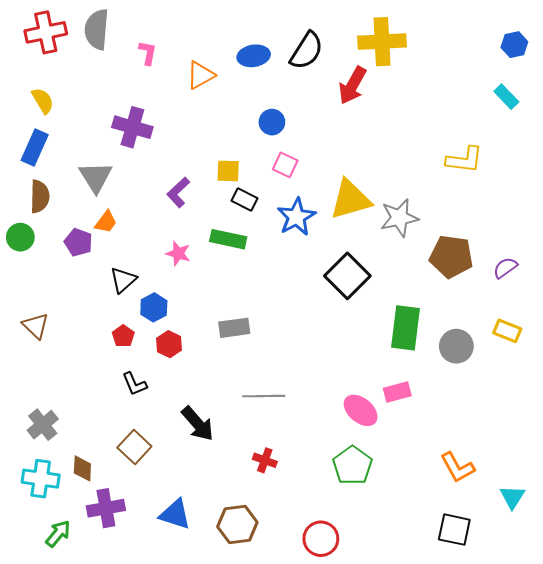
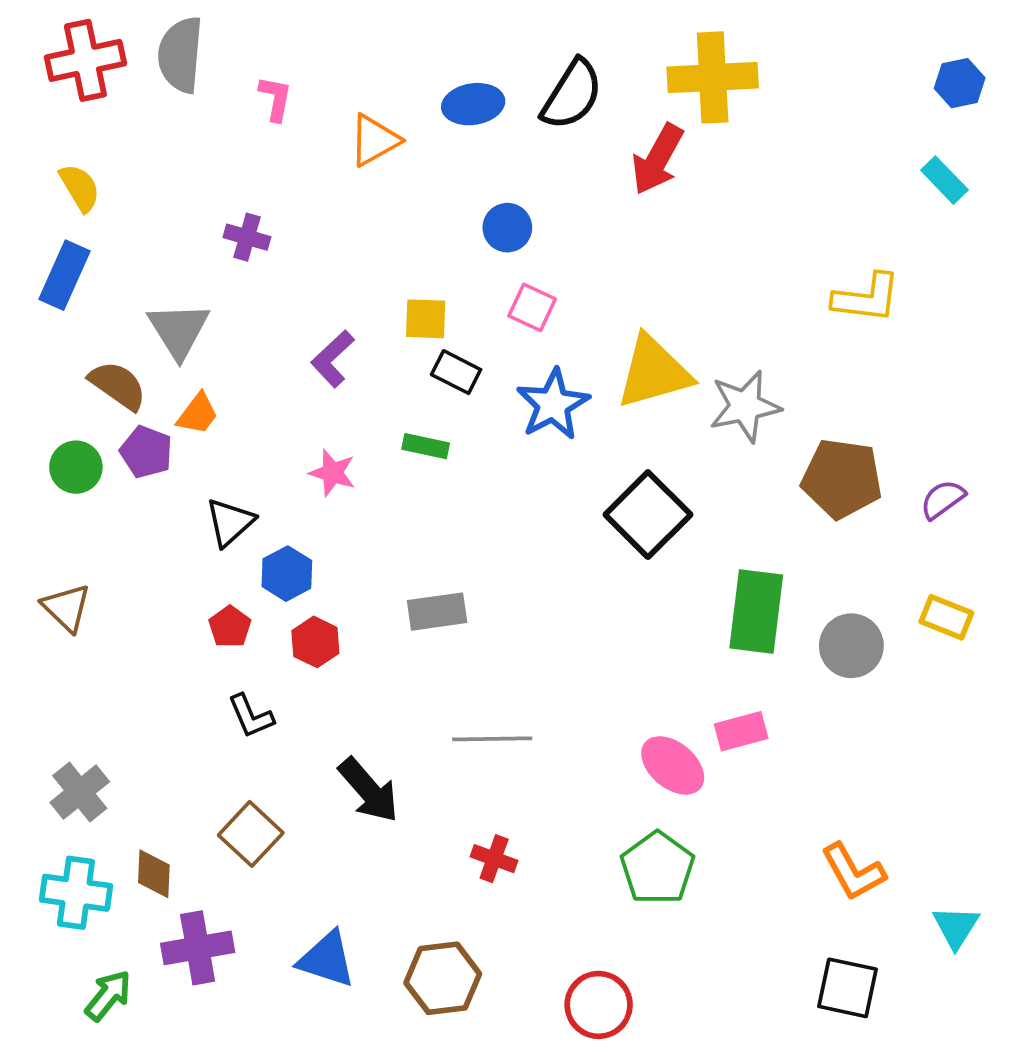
purple cross: (132, 127) -> (247, 237), size x0.6
brown semicircle: (40, 196) -> (118, 385), moved, turned -56
green circle: (20, 237) -> (76, 467), moved
green rectangle: (228, 239) -> (426, 446), size x0.7

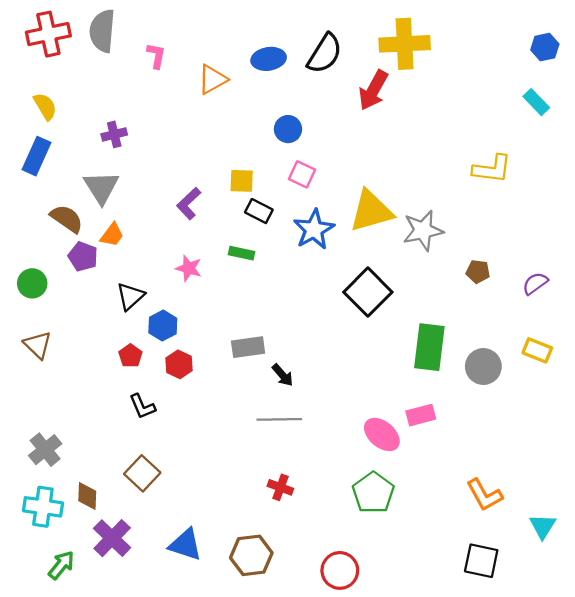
purple cross: (247, 237) -> (114, 134), moved, turned -30
green circle: (76, 467) -> (32, 283), moved
brown pentagon: (842, 478) -> (478, 272), size x0.5
black arrow: (369, 790) -> (283, 375), moved, size x0.6
purple cross: (198, 948) -> (112, 538), turned -36

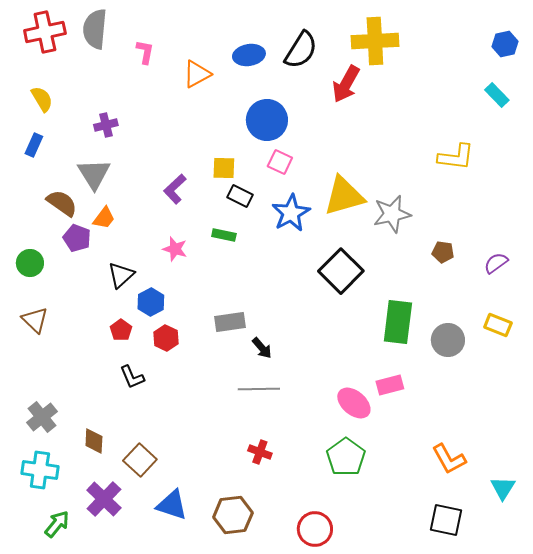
blue circle: (288, 129) -> (267, 120), size x1.6
blue rectangle: (37, 156) -> (34, 145), size x0.7
brown square: (142, 473) -> (140, 460), moved
brown diamond: (87, 496) -> (94, 441), moved

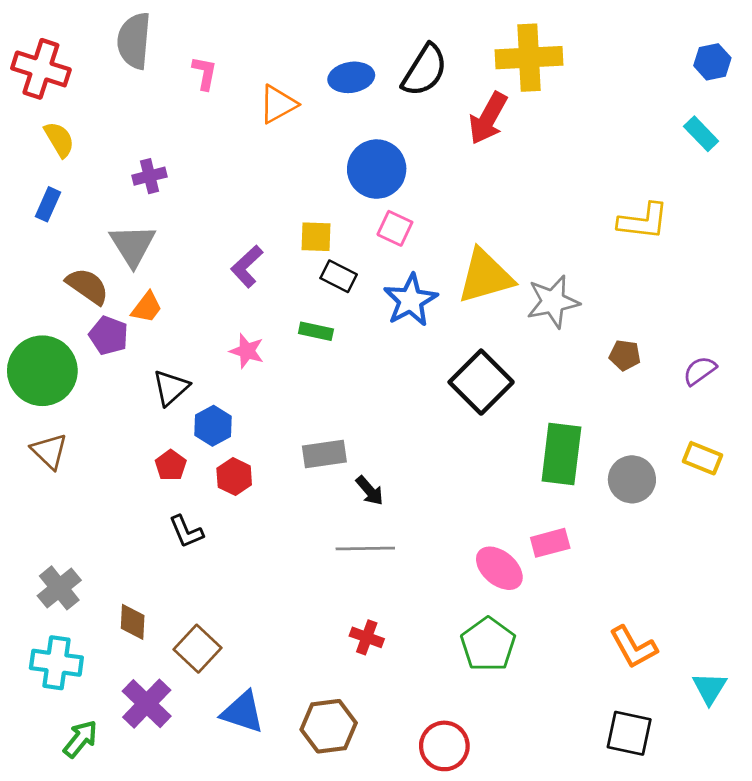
red cross: (45, 32) -> (41, 69), moved, turned 30
green circle: (30, 263) -> (42, 371), size x1.8

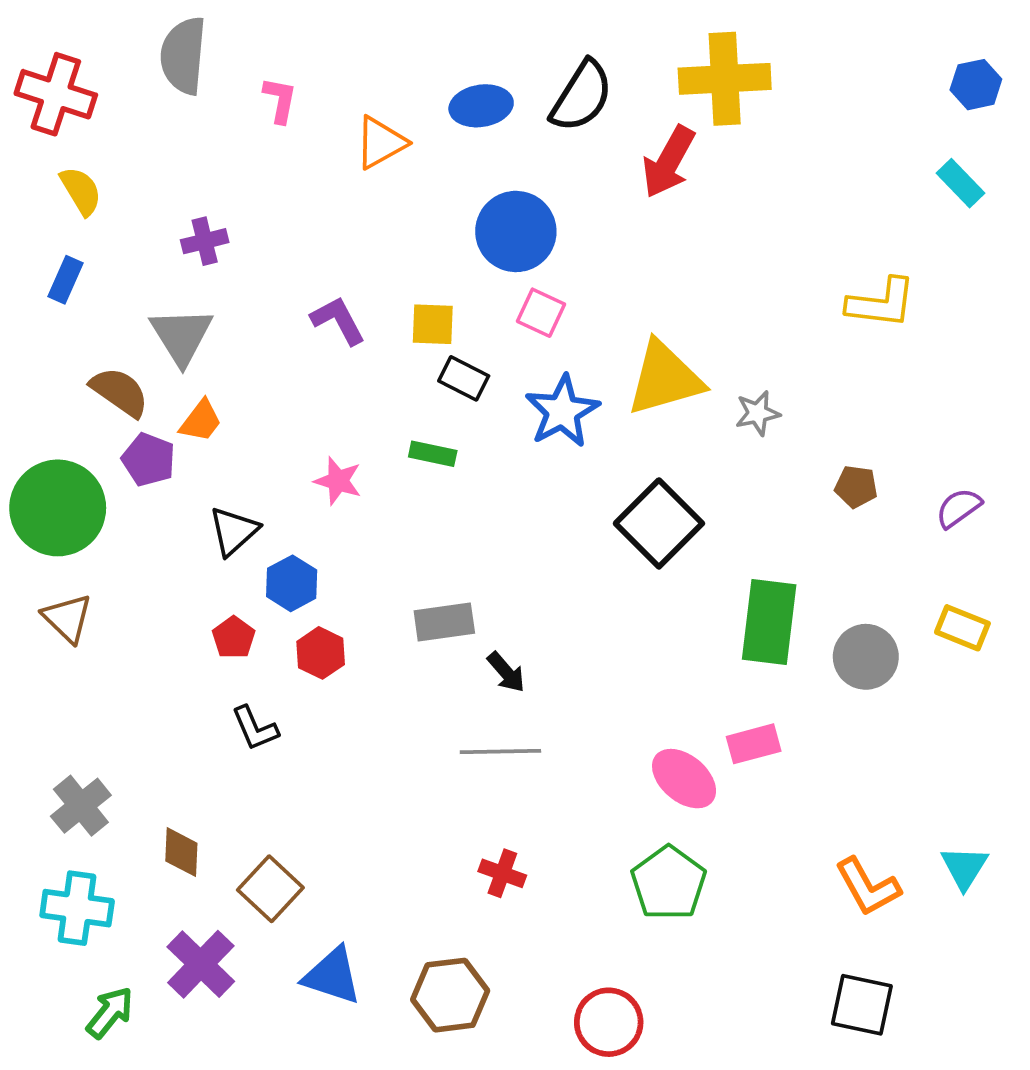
purple L-shape: (247, 266) -> (338, 320), moved, turned 105
gray star: (553, 302) -> (758, 413), size x0.6
cyan triangle: (710, 688) -> (964, 868), moved

